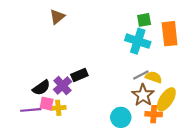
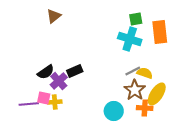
black semicircle: (41, 88) -> (46, 72), moved

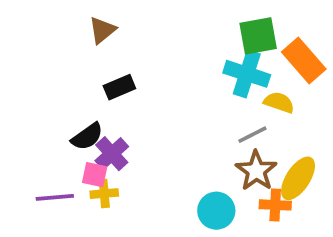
green square: (136, 19) -> (258, 36), size x1.5
orange rectangle: (160, 32) -> (304, 61), turned -35
black rectangle: (75, 71) -> (119, 87), moved
yellow semicircle: (145, 73) -> (279, 102), moved
pink square: (44, 98) -> (95, 175), moved

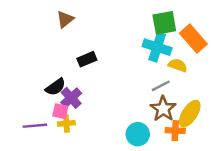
black rectangle: (119, 87) -> (87, 59), moved

